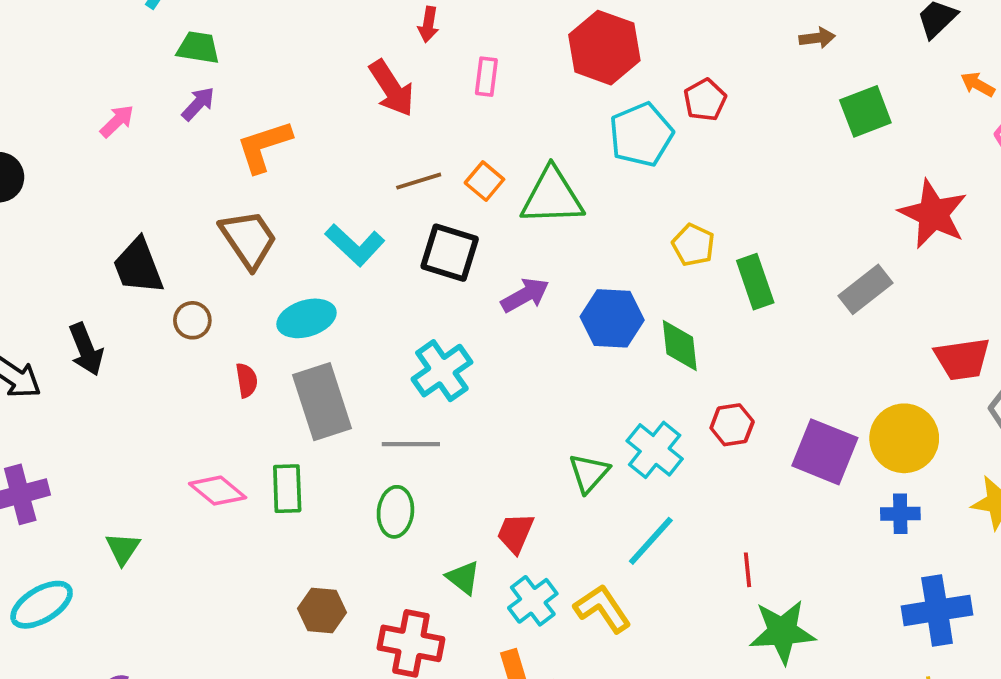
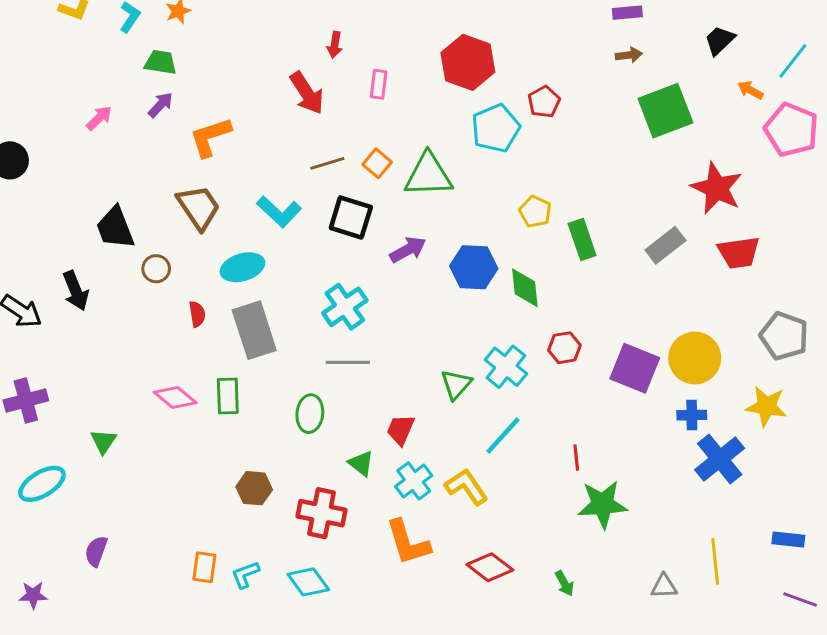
green square: (865, 111) -> (665, 111), size x1.4
red trapezoid: (962, 359) -> (739, 253), moved
gray line: (411, 444) -> (348, 362), moved
blue cross: (937, 610) -> (720, 459), moved, turned -30

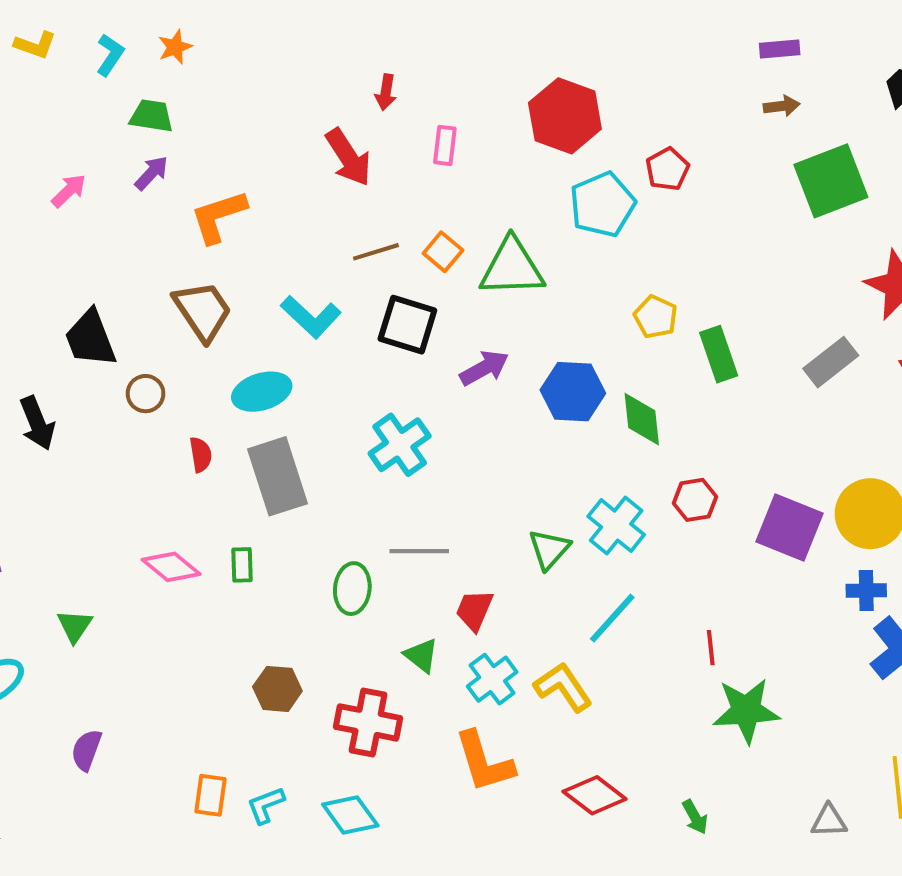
gray line: (348, 362) -> (419, 551), moved
green rectangle: (228, 396) -> (242, 565), size x0.7
purple semicircle: (96, 551) -> (86, 750), moved

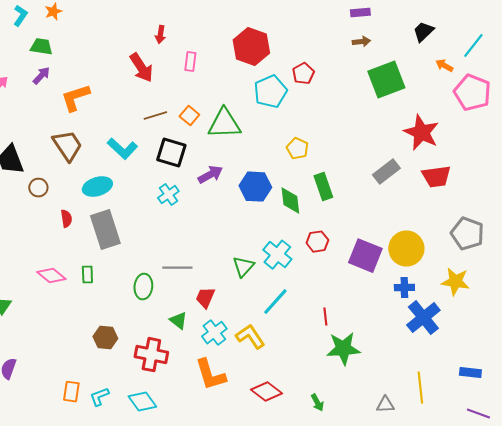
green rectangle: (719, 354) -> (323, 187), moved
cyan cross: (400, 445) -> (168, 195), moved, size x0.7

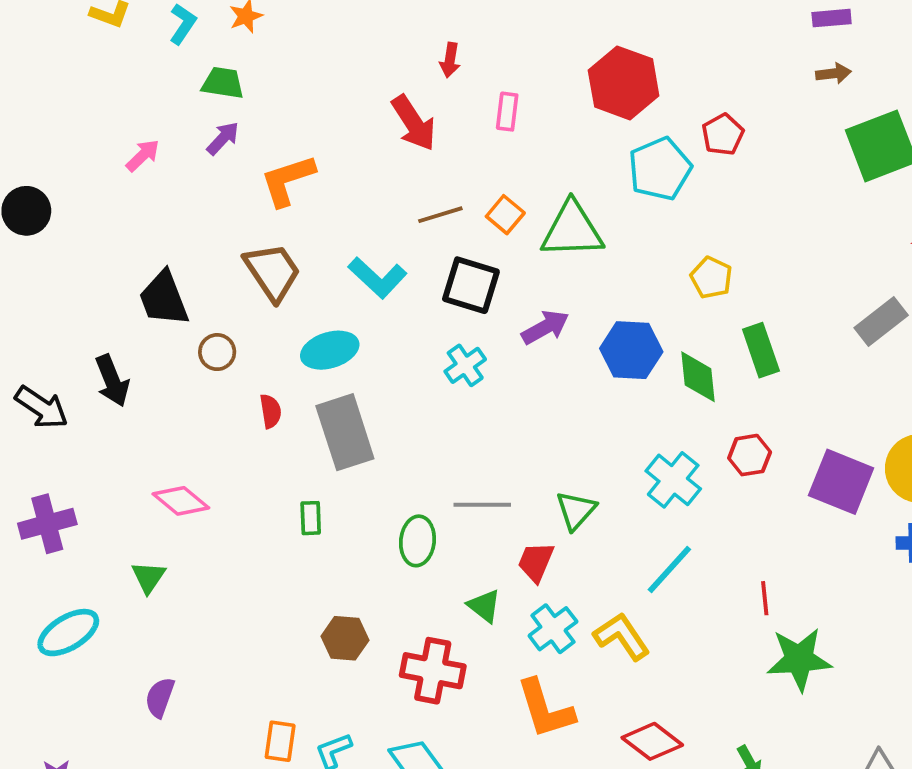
green triangle: (243, 267) -> (576, 510), moved
pink diamond: (51, 276) -> (181, 501), moved

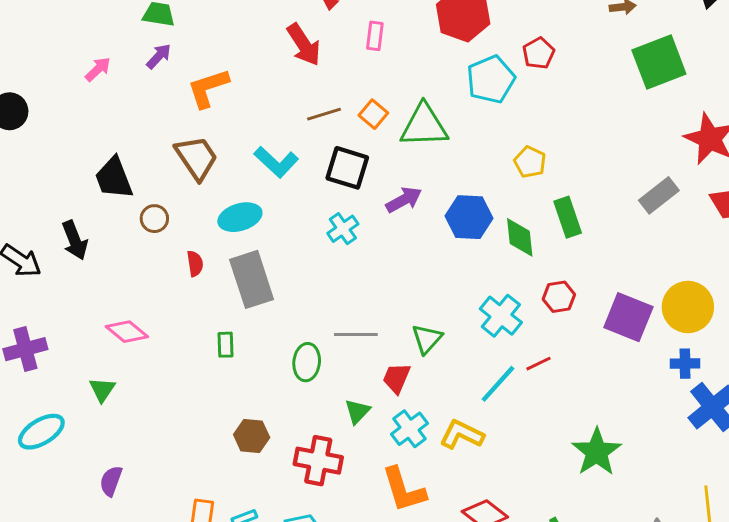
red line: (765, 598) -> (539, 364), moved, turned 70
green triangle: (484, 606) -> (357, 411), turned 36
yellow L-shape: (622, 636) -> (462, 435), turned -30
green star: (799, 659) -> (597, 452), turned -30

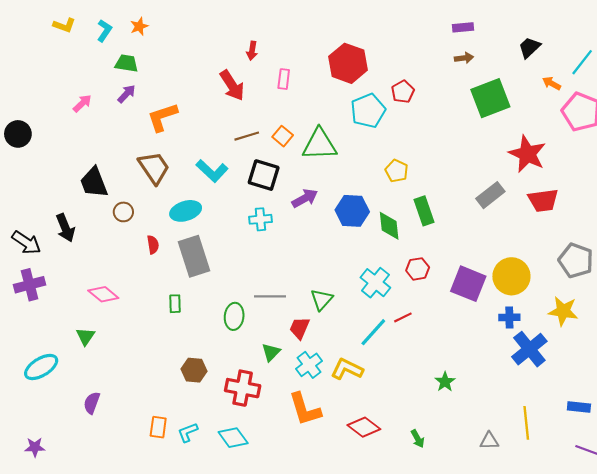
cyan cross: (343, 229) -> (260, 219), turned 30
purple cross: (25, 349) -> (30, 285), moved
green star: (597, 452) -> (445, 382), size x0.6

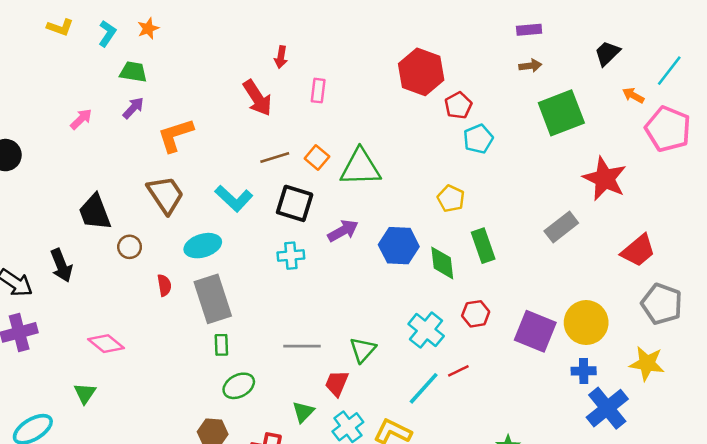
red hexagon: (348, 63) -> (421, 72), moved
cyan pentagon: (368, 111) -> (478, 139), moved, size x0.7
red trapezoid: (543, 200) -> (638, 251), moved, turned -32
green rectangle: (175, 304) -> (221, 345), moved
green ellipse: (234, 316) -> (239, 386), moved, turned 55

